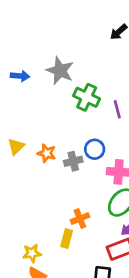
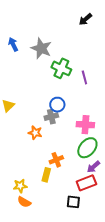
blue arrow: (20, 76) -> (13, 44), moved, turned -120
blue circle: (95, 149) -> (57, 105), moved
orange star: (47, 153) -> (35, 133), moved

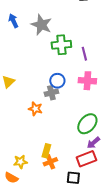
green cross: (61, 68) -> (61, 45), turned -30
pink cross: (85, 125) -> (87, 81), moved
orange cross: (56, 160) -> (50, 162), moved
orange semicircle: (24, 202) -> (11, 178), moved

